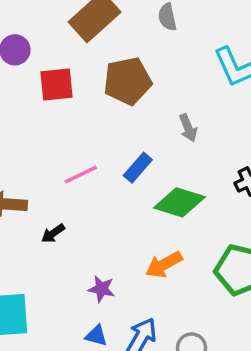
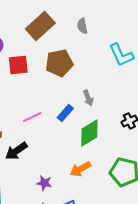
gray arrow: (188, 128) -> (88, 98), moved
green diamond: (179, 202) -> (89, 133), turned -48
black arrow: (53, 233) -> (16, 151), size x1.6

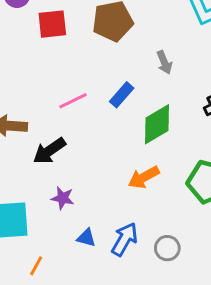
gray arrow: (88, 98) -> (164, 62), moved
purple star: (44, 183) -> (63, 198), moved

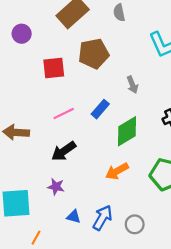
red square: (52, 24) -> (54, 68), moved
black arrow: (49, 151) -> (64, 151), moved

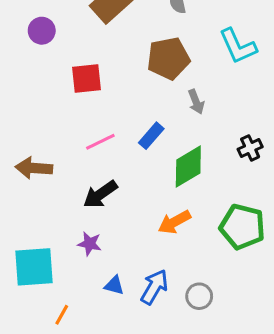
brown pentagon: (94, 54) -> (168, 58), moved

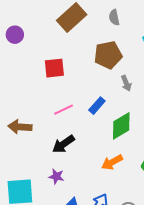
purple circle: (42, 31) -> (15, 35), moved

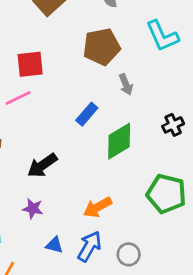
pink line: (63, 110) -> (18, 98), moved
orange arrow: (112, 162) -> (98, 207), moved

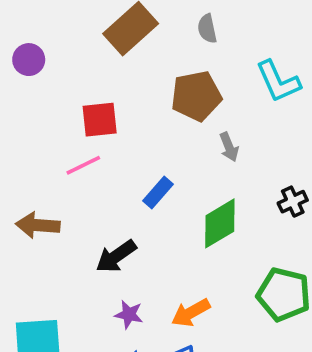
blue rectangle: (87, 114) -> (158, 192), moved
purple star: (33, 209) -> (129, 314), moved

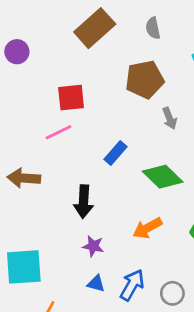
green diamond: (220, 223) -> (163, 177), turned 75
black arrow: (116, 256) -> (84, 202), turned -52
orange arrow: (191, 313) -> (147, 228), moved

